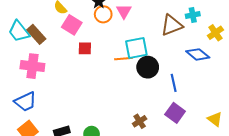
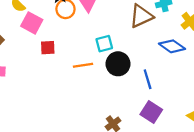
cyan square: (136, 48) -> (104, 44), size x0.7
orange line: (123, 59) -> (83, 65), moved

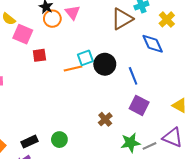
cyan square: (104, 44) -> (85, 58), moved
blue diamond: (172, 46) -> (153, 44), turned 35

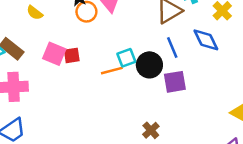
pink square: (23, 34) -> (54, 54), moved
blue line: (133, 76) -> (172, 48), moved
purple square: (139, 105) -> (175, 82), moved, turned -36

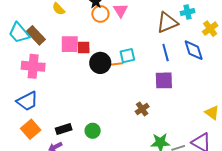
pink square: (54, 54) -> (70, 44), turned -30
black circle: (149, 65) -> (100, 63), moved
brown cross: (151, 130) -> (142, 109), moved

